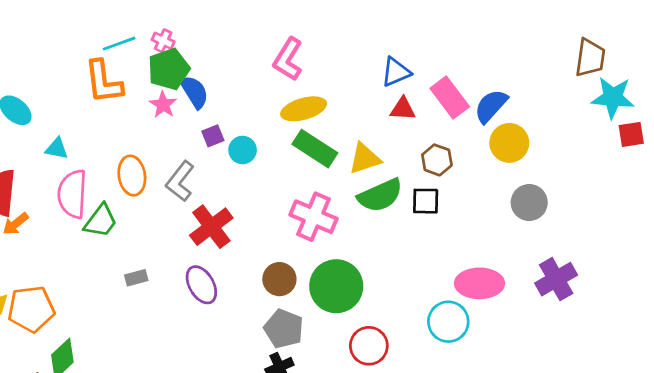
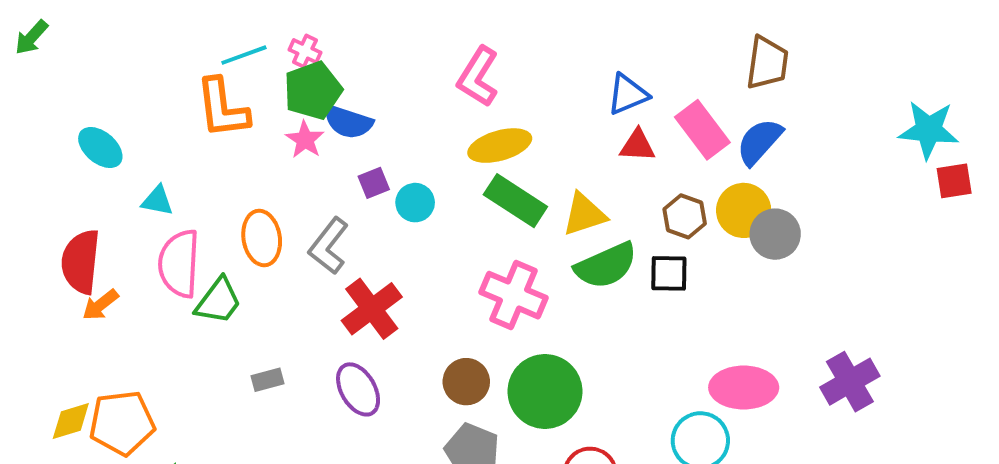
brown trapezoid: (590, 58) -> (767, 63), moved
blue semicircle: (194, 92) -> (348, 122), turned 140
yellow circle: (509, 143) -> (744, 210), moved
gray circle: (529, 202) -> (775, 234), moved

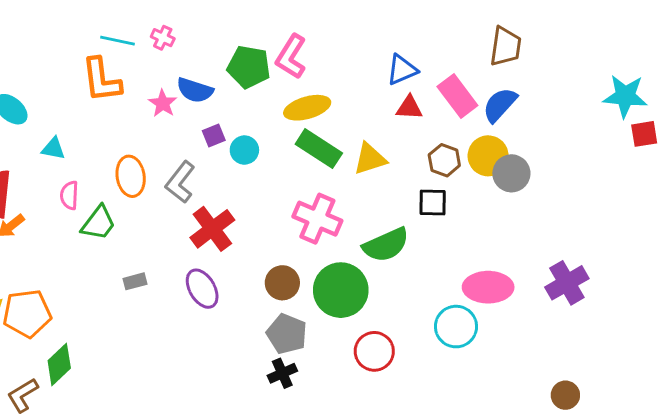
cyan line: (244, 55) -> (117, 41), turned 32
green pentagon: (313, 90) -> (249, 67), moved, turned 30
pink semicircle: (179, 264) -> (69, 195), size x0.6
green semicircle: (606, 266) -> (386, 245), moved

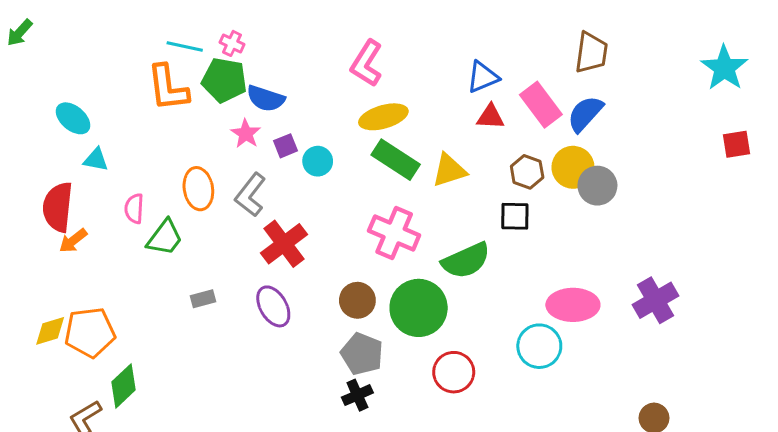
green pentagon: (249, 67) -> (224, 80), moved
cyan star: (625, 96) -> (724, 68), moved, turned 30
pink star: (163, 103) -> (246, 134), moved
cyan triangle: (53, 149) -> (96, 160), moved

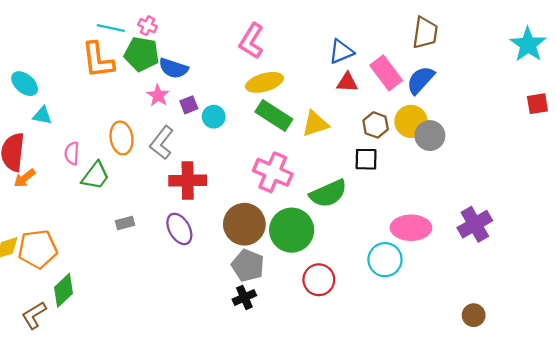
red cross: (284, 244) -> (188, 180), turned 36
brown circle: (357, 300) -> (244, 224), size x1.5

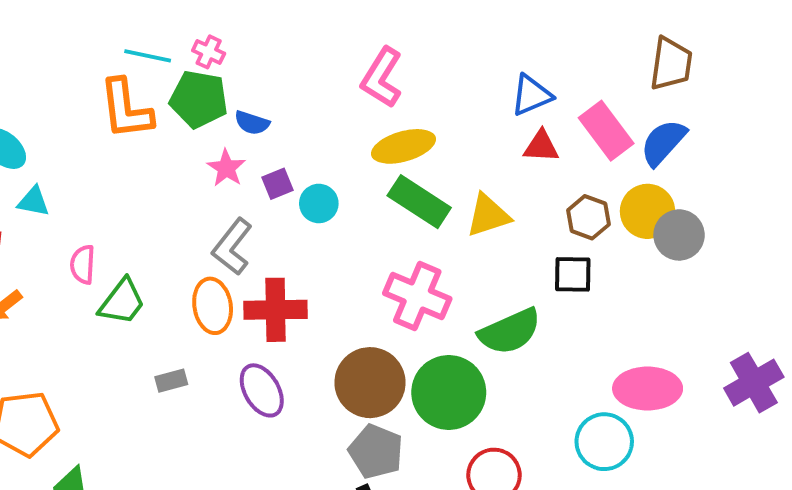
blue semicircle: (173, 68) -> (252, 123), size x0.7
orange ellipse: (121, 138) -> (213, 306), moved

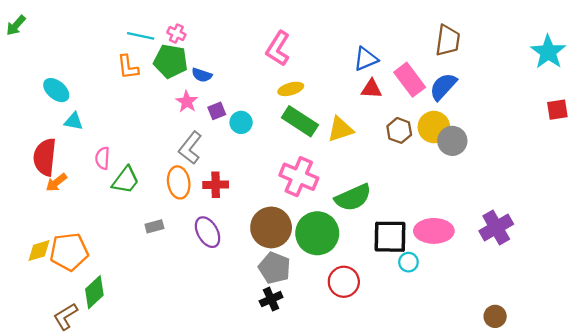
orange L-shape: (126, 109) -> (128, 67), size x0.7
yellow ellipse: (403, 146) -> (291, 89), size x0.7
black square: (573, 274) -> (390, 237), moved, size x1.5
red cross: (276, 310) -> (216, 185), size x0.7
cyan circle: (604, 442) -> (408, 262), size x0.6

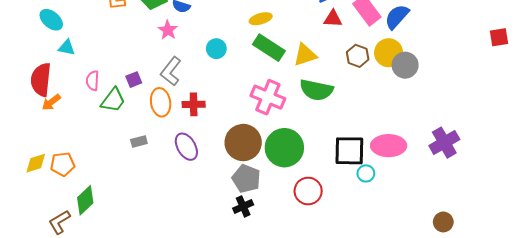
purple square: (217, 111) -> (134, 80), moved
green semicircle: (353, 197) -> (316, 90), moved, turned 36
orange pentagon: (69, 252) -> (63, 164), size x0.7

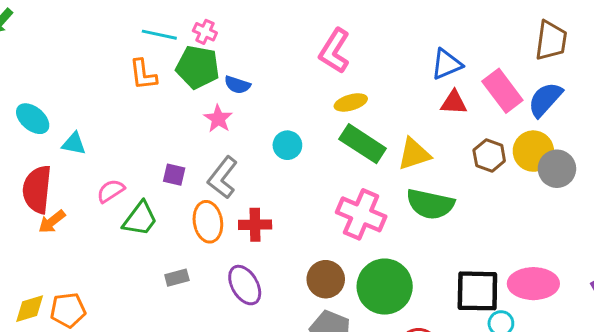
cyan ellipse: (51, 20) -> (33, 119), moved
purple square: (134, 80) -> (174, 175), moved, turned 35
pink semicircle: (92, 81) -> (111, 191), turned 54
brown circle: (243, 143) -> (326, 279), size x0.7

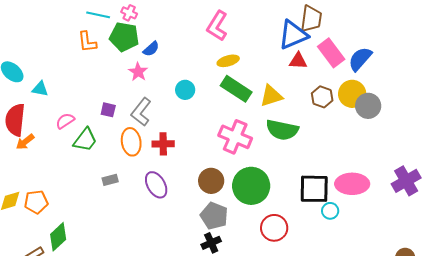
brown trapezoid: (551, 41) -> (311, 19), moved
blue triangle: (446, 64) -> (293, 35), size x1.4
blue semicircle: (237, 85) -> (151, 49), turned -60

